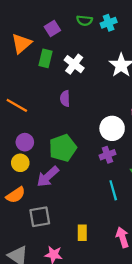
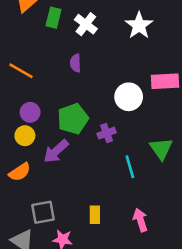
purple cross: (107, 155) -> (107, 133), moved
gray square: (40, 217) -> (43, 212), moved

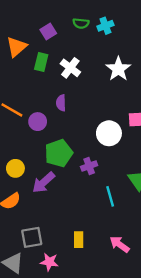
purple circle: (30, 112) -> (38, 122), moved
pink arrow: (140, 220) -> (119, 244), turned -36

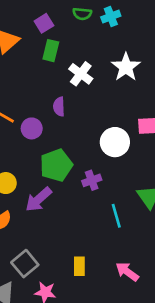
green rectangle: (41, 62) -> (51, 51), moved
white cross: (70, 68) -> (81, 74), moved
gray square: (32, 237) -> (25, 264), turned -30

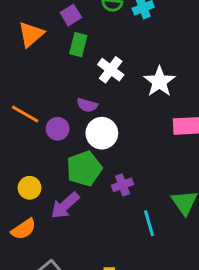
white star: (126, 67) -> (159, 82), moved
purple semicircle: (59, 107) -> (87, 105), turned -72
white circle: (115, 142) -> (102, 133), moved

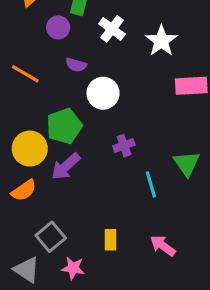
purple semicircle: (87, 105) -> (76, 65), moved
purple circle: (58, 129) -> (58, 27), moved
green pentagon: (84, 169) -> (64, 126), moved
yellow circle: (30, 188) -> (30, 149), size x1.5

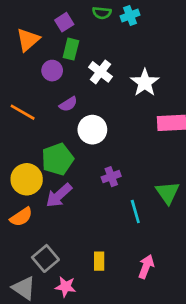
purple semicircle: (76, 65) -> (68, 104), turned -48
pink arrow: (163, 246) -> (146, 267), turned 75

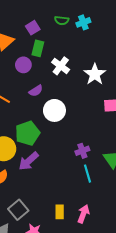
purple cross: (111, 177) -> (82, 151), moved
pink arrow: (146, 267) -> (83, 214), moved

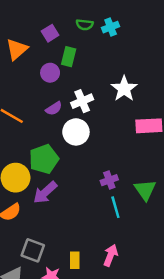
green rectangle: (38, 48) -> (69, 57), moved
purple circle: (23, 65) -> (50, 73), moved
white cross: (61, 66) -> (82, 101), moved, turned 30
gray square: (18, 210) -> (33, 250), turned -30
yellow rectangle: (60, 212) -> (75, 260), moved

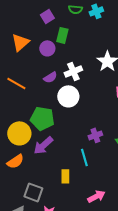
orange triangle: (17, 49) -> (20, 42), moved
green pentagon: (44, 159) -> (42, 118), turned 30
cyan line: (115, 207) -> (84, 157), moved
pink arrow: (111, 255) -> (96, 196), turned 42
yellow rectangle: (75, 260) -> (65, 176), moved

